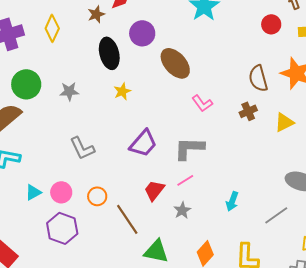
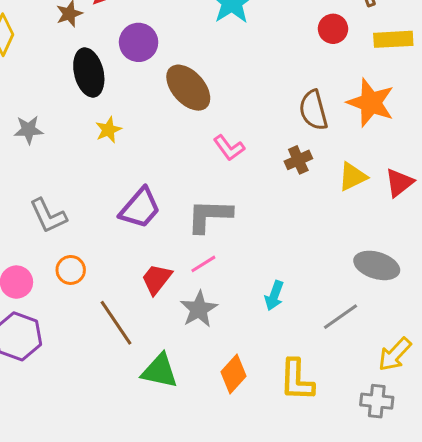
orange circle: (97, 196) -> (71, 270), moved
gray star: (182, 210) -> (199, 309), size x1.4

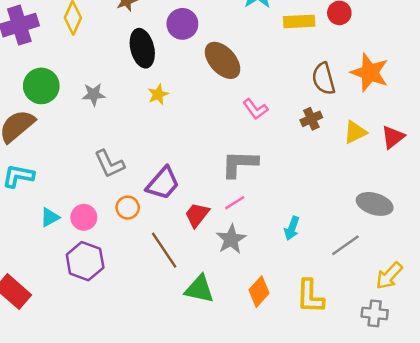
yellow rectangle: (393, 39) -> (299, 21), moved
purple trapezoid: (140, 208) -> (163, 183), moved

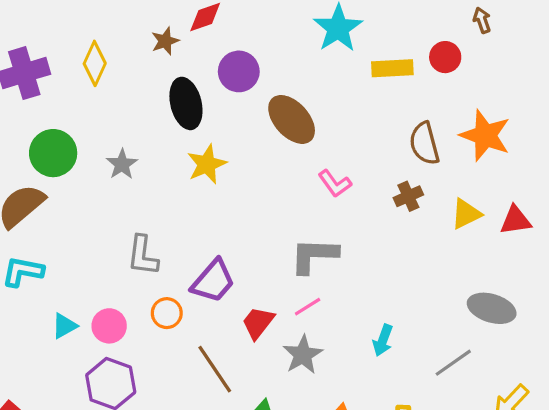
gray star: (94, 94) -> (122, 164), turned -30
yellow star: (158, 94) -> (207, 164), size x1.4
red triangle: (393, 137) -> (516, 220), turned 30
gray L-shape: (109, 164) -> (143, 255), turned 32

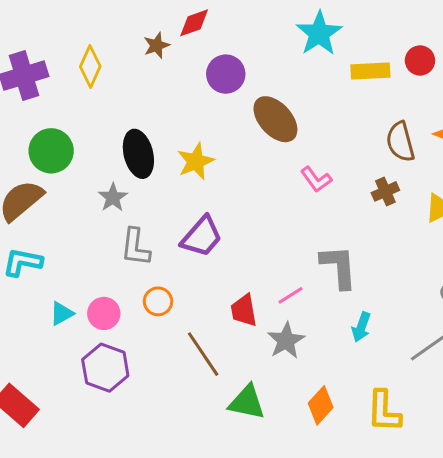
black ellipse: (186, 103) -> (138, 154), moved
gray star: (122, 164) -> (113, 198), moved
gray L-shape: (314, 255) -> (339, 267), moved, turned 84
purple trapezoid: (213, 281) -> (202, 237), moved
red trapezoid: (258, 323) -> (244, 310), turned -48

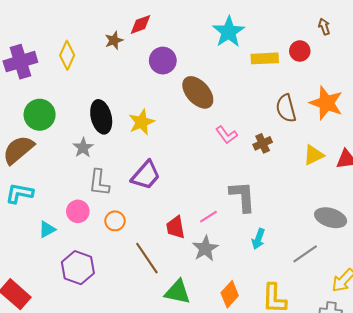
brown cross: (385, 191) -> (263, 143), moved
pink circle: (104, 313) -> (78, 211), moved

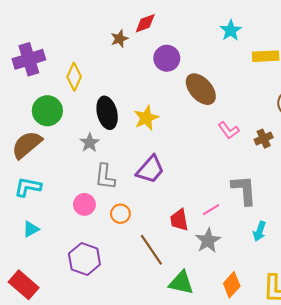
cyan star: (229, 32) -> (231, 30), size x0.7
yellow diamond: (67, 55) -> (74, 77), moved
cyan triangle: (47, 229) -> (31, 229), moved

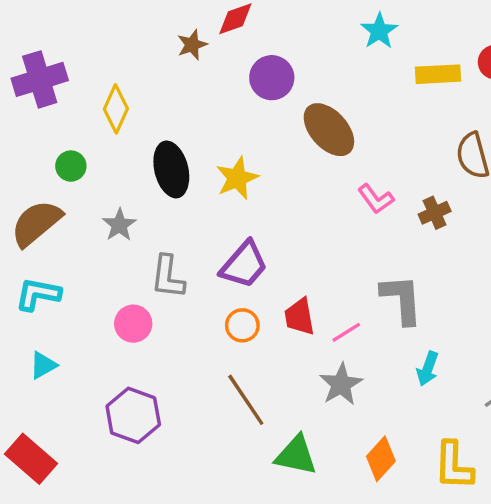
green circle: (47, 111) -> (71, 166), size x0.6
gray star: (90, 143) -> (119, 225), moved
orange circle: (120, 214) -> (242, 325), moved
red trapezoid: (179, 220) -> (299, 317), moved

